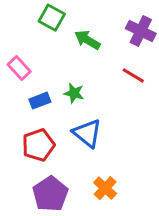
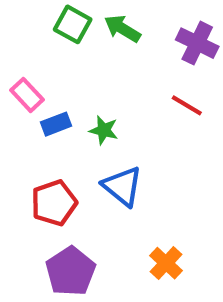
green arrow: (87, 40) -> (122, 29), moved
blue rectangle: (40, 101) -> (56, 124), moved
orange cross: (105, 188) -> (166, 263), moved

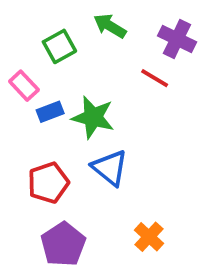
green square: (73, 24) -> (59, 46), moved, turned 32
red line: (187, 105) -> (155, 78), moved
green star: (104, 130) -> (93, 117), size x1.6

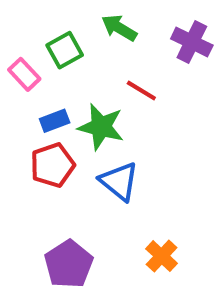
red line: (155, 78) -> (141, 90), moved
pink rectangle: (24, 86) -> (24, 74), moved
red pentagon: (48, 183) -> (53, 165), moved

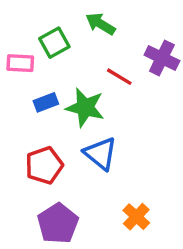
purple cross: (192, 42) -> (162, 58), moved
pink rectangle: (24, 74) -> (20, 63), turned -44
red pentagon: (53, 165) -> (44, 165), moved

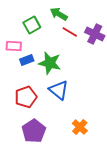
pink rectangle: (20, 63) -> (14, 46), moved
red line: (119, 77) -> (70, 32), moved

